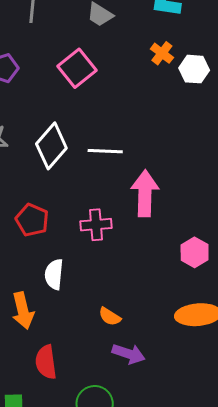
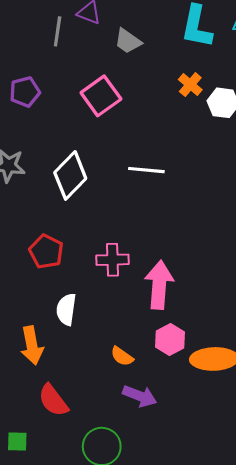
white line: (105, 151) -> (146, 170), moved
pink arrow: (145, 193) -> (159, 285), moved
pink hexagon: (195, 252) -> (170, 339), moved
red semicircle: (46, 362) -> (53, 400), turned -32

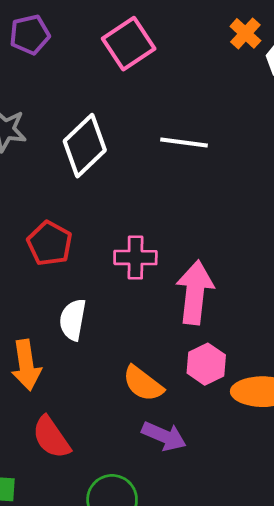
orange semicircle: (122, 356) -> (143, 384), size x1.4

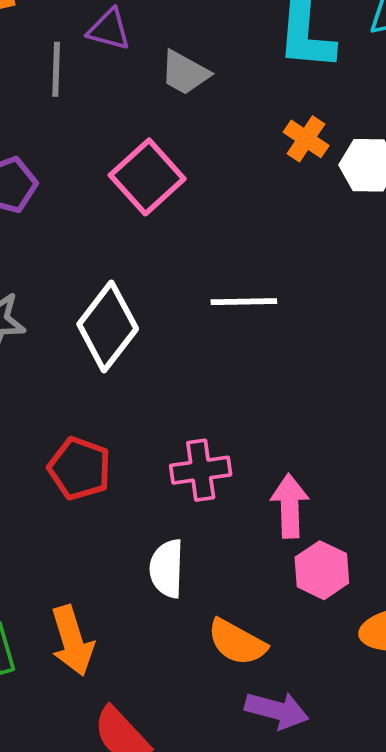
pink arrow: (195, 292) -> (290, 506), size x0.7
white semicircle: (73, 320) -> (167, 569), moved
pink hexagon: (206, 364) -> (322, 570), moved

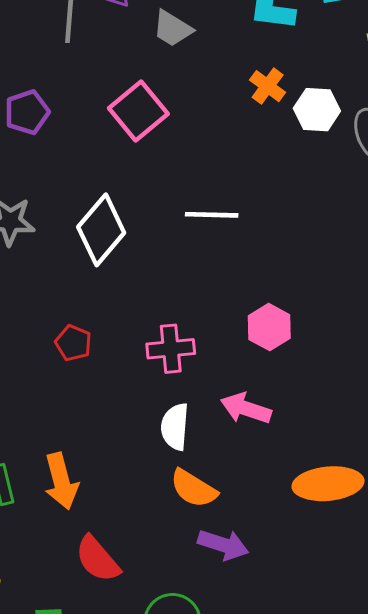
red pentagon: (80, 468) -> (73, 343), size x0.7
pink arrow: (290, 506) -> (246, 408), moved, turned -72
white semicircle: (167, 569) -> (175, 427), moved
pink hexagon: (322, 570) -> (269, 327), moved

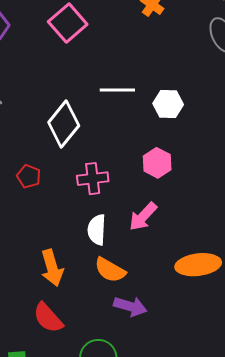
white hexagon: (317, 110) -> (168, 104), moved
white diamond: (101, 230) -> (64, 124), moved
pink arrow: (246, 408) -> (143, 217), turned -64
orange arrow: (61, 481) -> (52, 268), moved

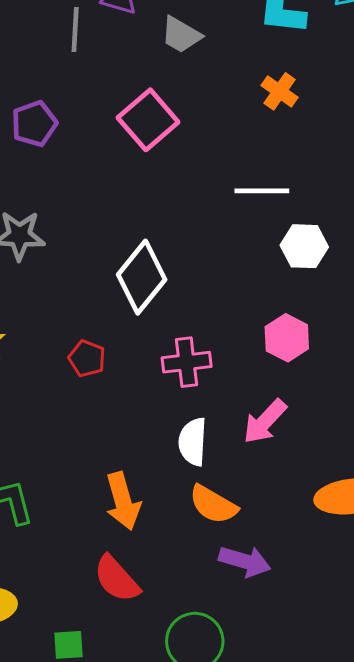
white line: (117, 90) -> (262, 191), moved

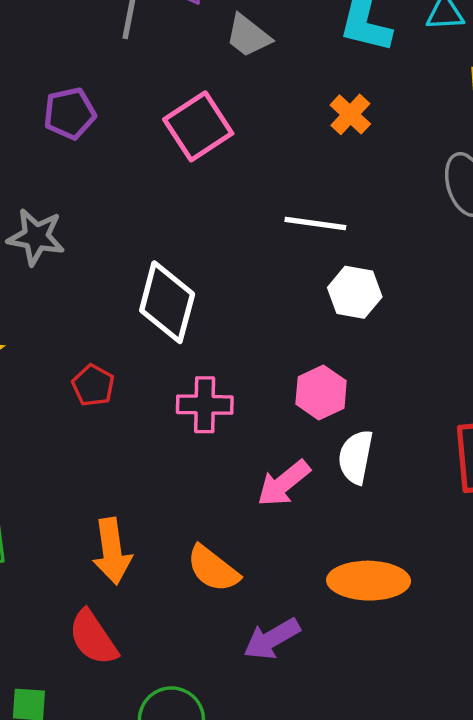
white diamond: (142, 277) -> (167, 302), turned -32
white semicircle: (193, 442) -> (356, 457), moved
purple arrow: (245, 561) -> (272, 639), moved, turned 126

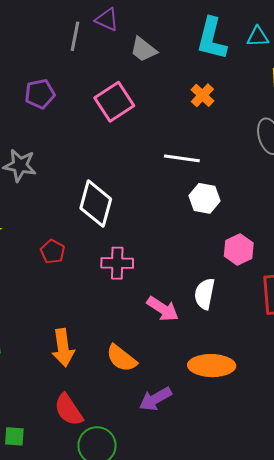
pink hexagon: (321, 392) -> (239, 250), moved
pink arrow: (284, 483) -> (163, 309), turned -108
red semicircle: (93, 638) -> (69, 410), moved

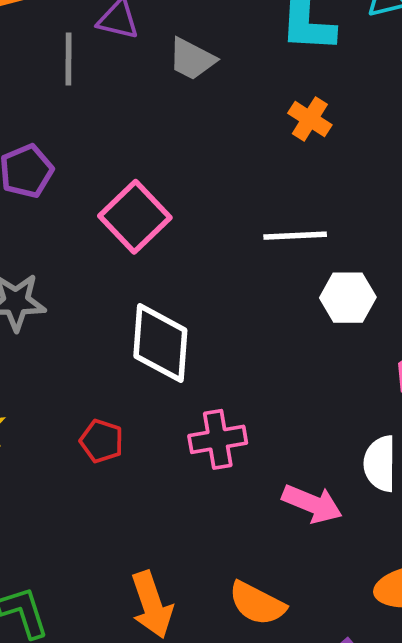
pink square: (114, 102) -> (135, 217), moved

